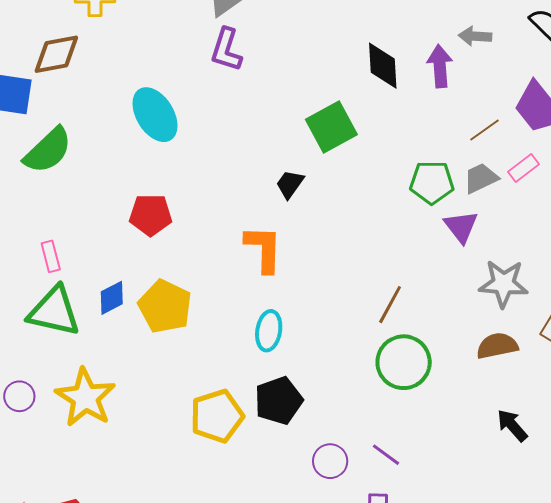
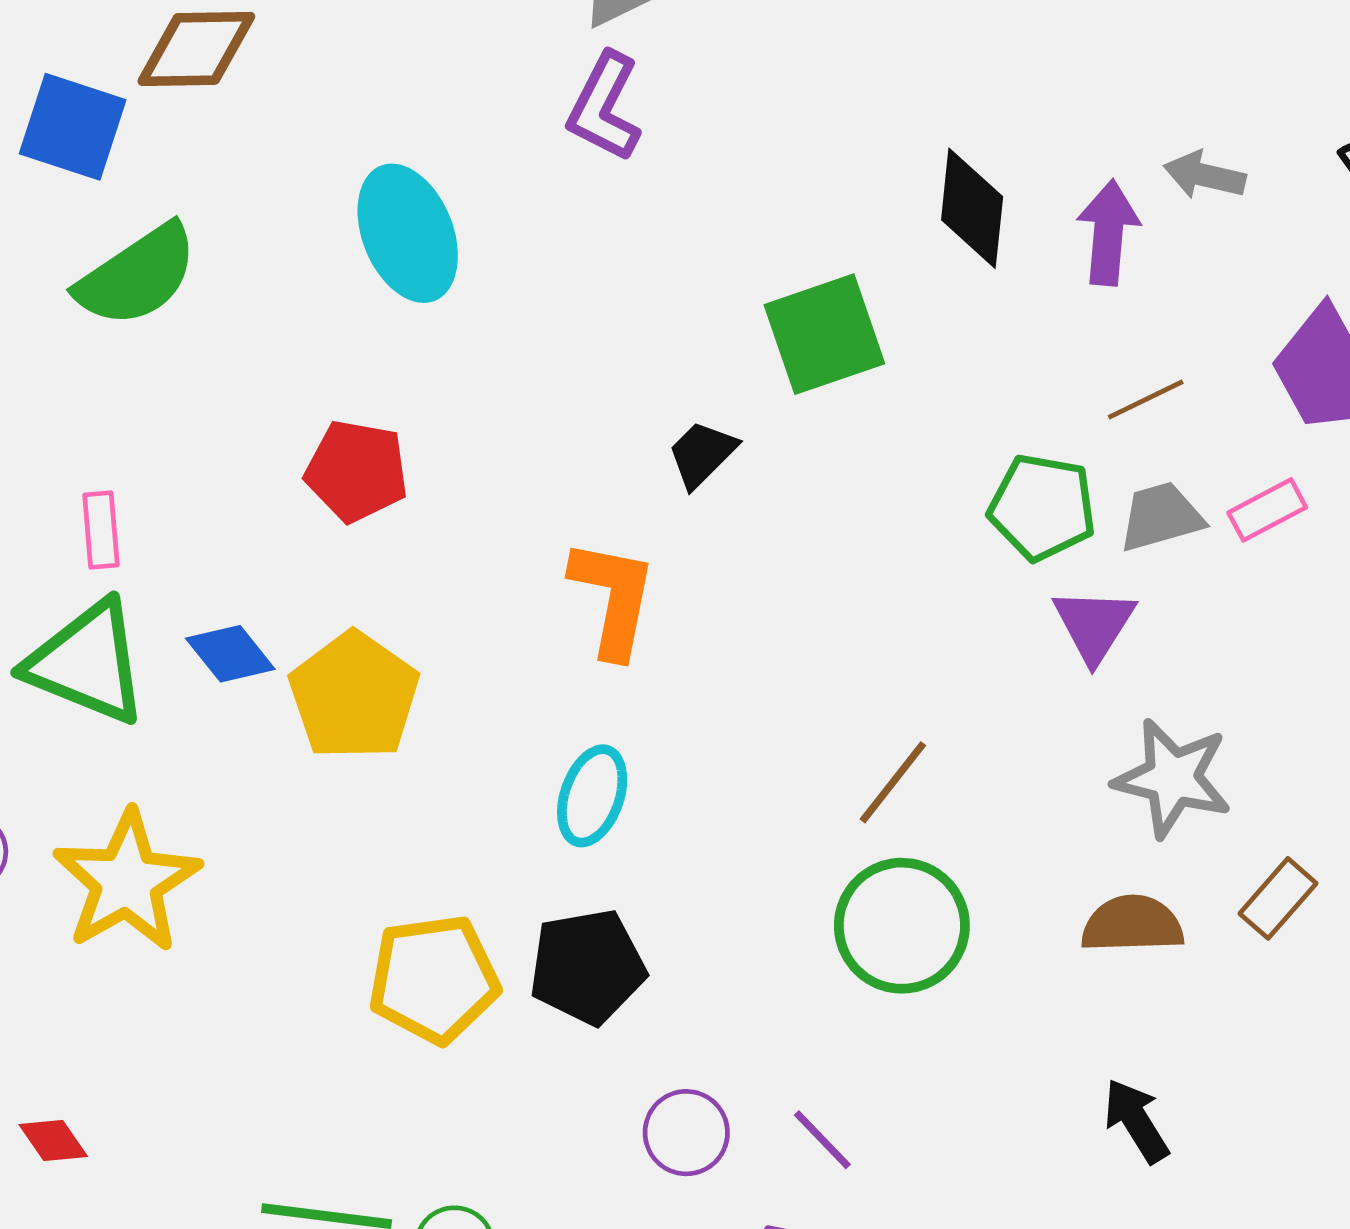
brown line: (485, 130) -> (1146, 400), moved
blue diamond: (112, 298) -> (230, 654), turned 69

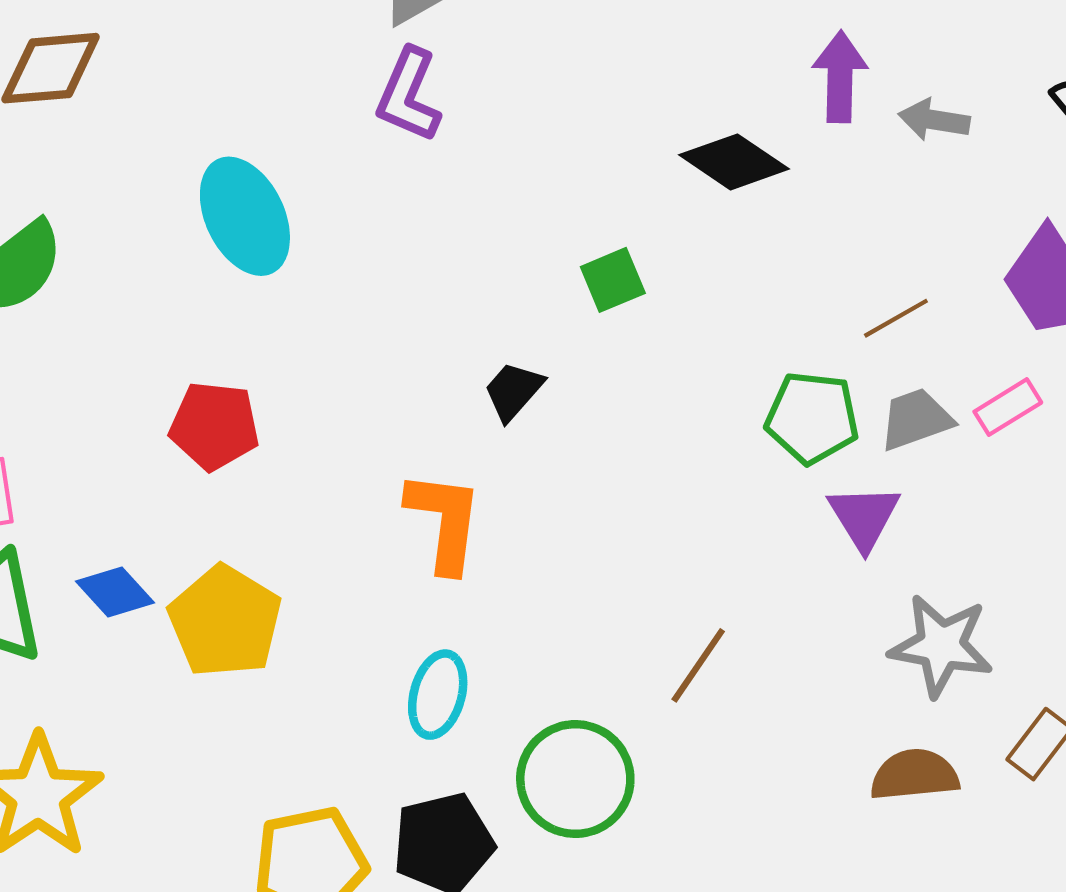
black diamond: (972, 208) -> (734, 162), turned -58
purple arrow: (1108, 233) -> (840, 77), moved
green square: (824, 334) -> (613, 280), size x0.6
green circle: (902, 926) -> (575, 779), moved

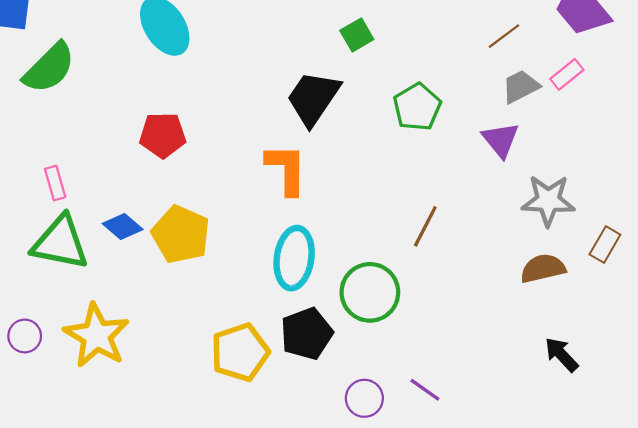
black trapezoid: (513, 391) -> (313, 98), size x1.8
green pentagon: (812, 418) -> (417, 107), moved, turned -30
cyan ellipse: (438, 695) -> (294, 258), size x1.4

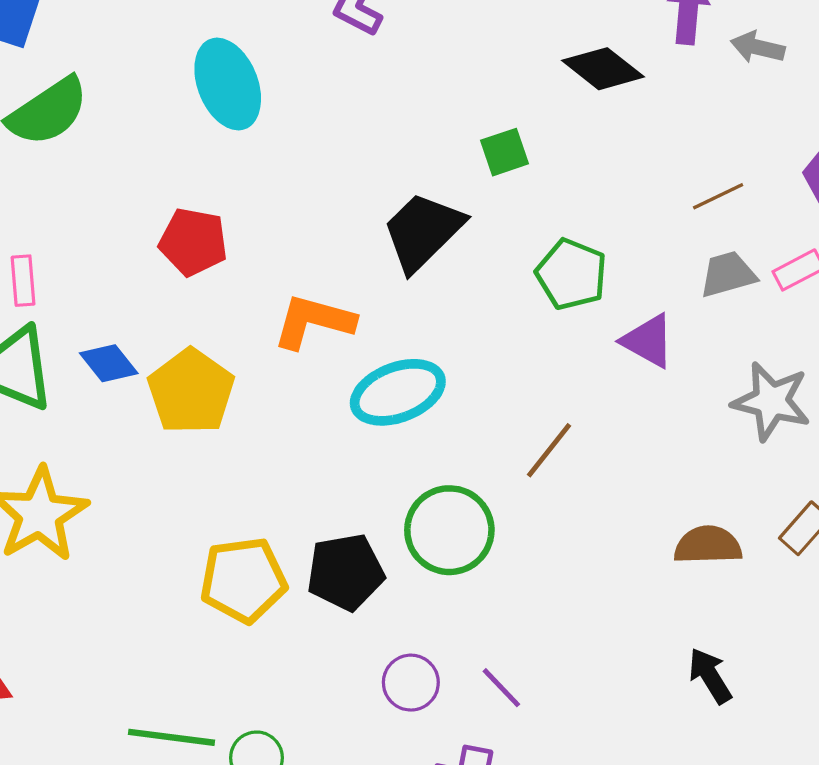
green pentagon: (417, 107) -> (571, 274), turned -30
purple triangle: (500, 140) -> (648, 341), moved, turned -33
orange L-shape: (286, 169) -> (314, 321), moved, turned -86
gray star: (548, 201) -> (771, 401), moved
cyan ellipse: (294, 258) -> (398, 392), moved, turned 50

